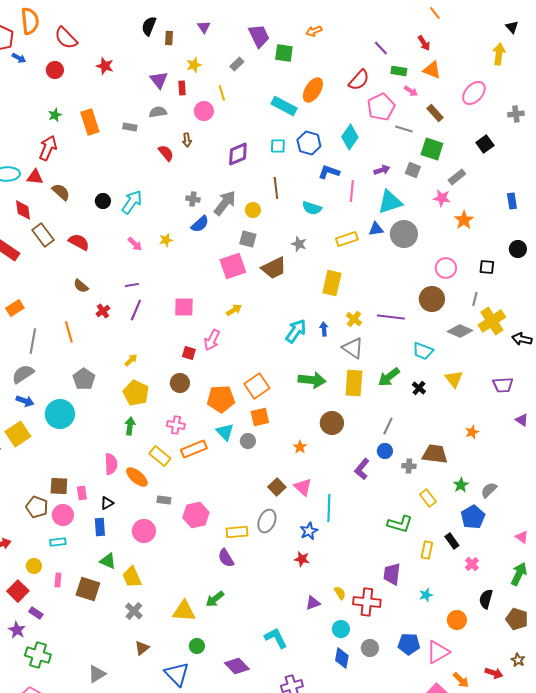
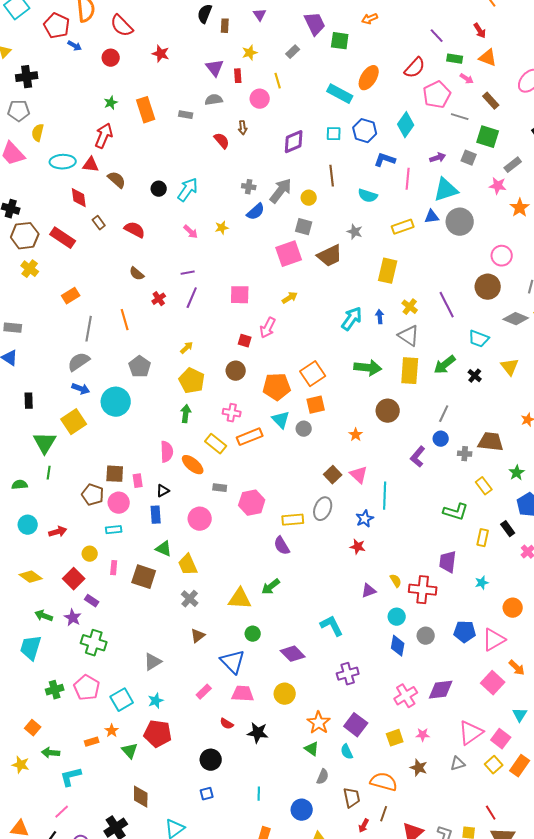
brown rectangle: (43, 235) -> (99, 223), size x0.6
purple line: (391, 317) -> (447, 305), turned 56

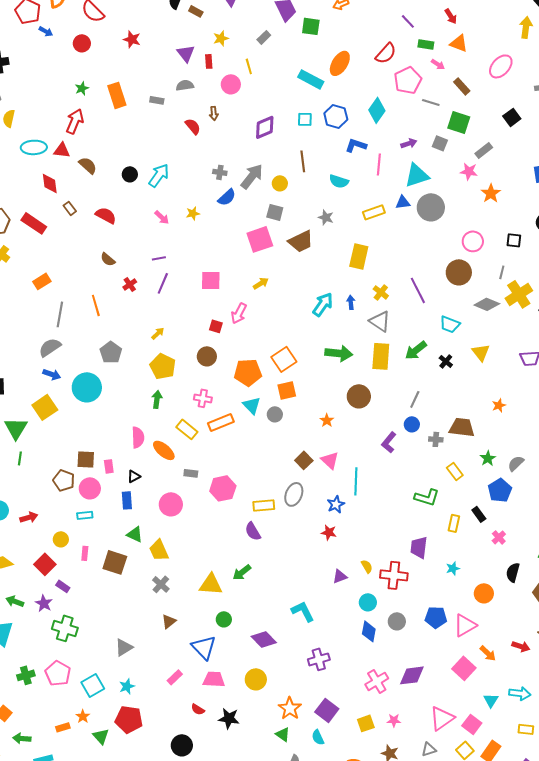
brown rectangle: (225, 26) -> (196, 11), turned -64

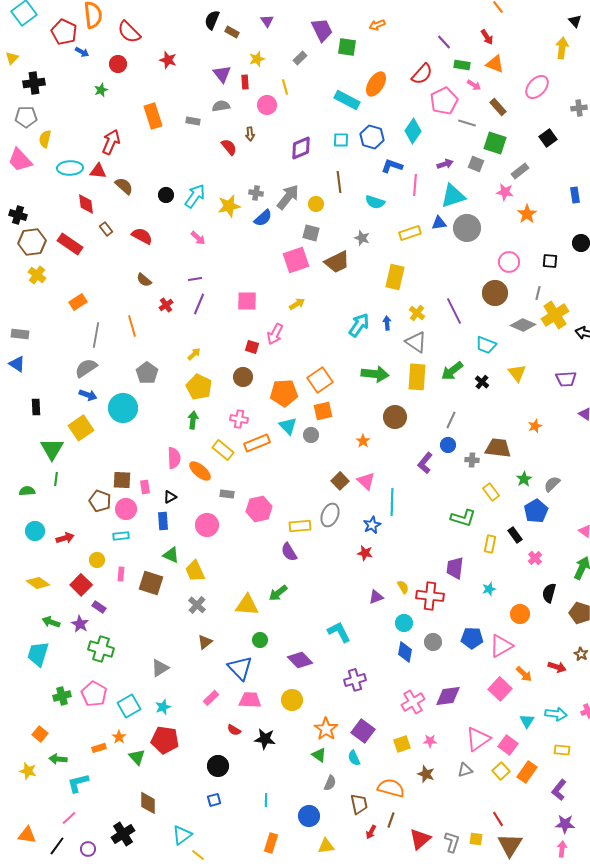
green star: (82, 88) -> (101, 90), moved
yellow star: (193, 213) -> (229, 206), moved, size x1.6

